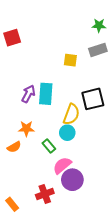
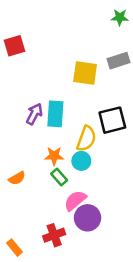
green star: (99, 25) -> (120, 17), moved
yellow square: (70, 60) -> (85, 73), size x1.5
orange star: (26, 129) -> (54, 156), moved

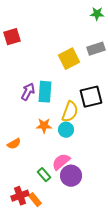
yellow square: (85, 73) -> (69, 59), turned -35
green rectangle: (59, 177) -> (44, 175), moved
red cross: (54, 235) -> (20, 196), moved
orange rectangle: (15, 248) -> (35, 200), moved

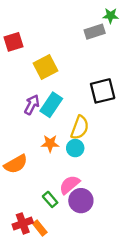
gray rectangle: (96, 49) -> (95, 32), moved
yellow square: (69, 59) -> (46, 67), moved
cyan rectangle: (45, 92) -> (51, 105), turned 30
black square: (91, 97) -> (103, 91), moved
orange semicircle: (14, 144) -> (16, 164), size x1.5

